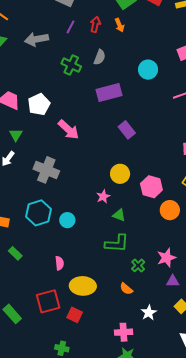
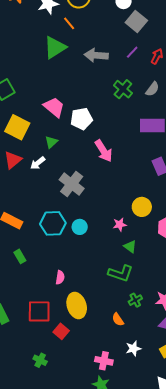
cyan circle: (67, 220) -> (80, 227), moved
yellow ellipse: (83, 286) -> (77, 306), turned 55

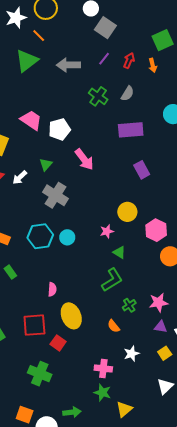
green triangle: (51, 142) -> (46, 164), moved
green L-shape: (121, 273) -> (112, 280), turned -45
green cross: (40, 360) -> (40, 374), size x1.6

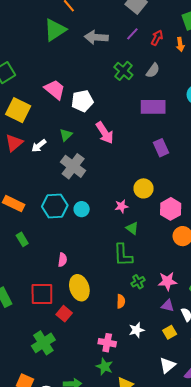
green L-shape: (112, 280) -> (123, 255), turned 115
orange semicircle: (114, 326) -> (121, 301), turned -144
green cross: (40, 374) -> (43, 343), turned 30

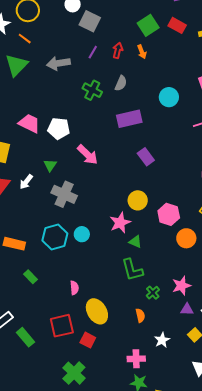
white pentagon: (82, 101) -> (59, 128), turned 30
pink star: (121, 206) -> (120, 223), size x1.5

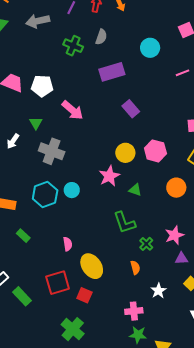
pink hexagon: (169, 214) -> (155, 151), moved
green triangle: (135, 242) -> (135, 190), moved

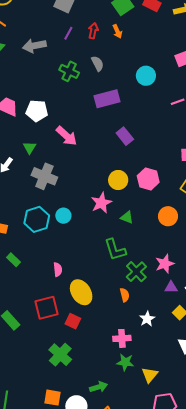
gray semicircle: (101, 37) -> (97, 63), turned -49
green cross: (146, 244) -> (136, 272), size x1.5

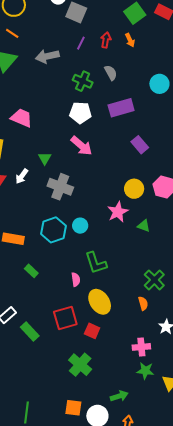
white pentagon: (37, 111) -> (80, 113), moved
green L-shape: (115, 250) -> (96, 263), moved

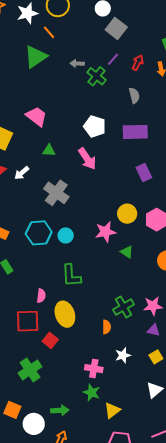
gray arrow: (47, 56) -> (77, 63), size x0.6
green cross: (83, 81) -> (97, 76), moved
green triangle: (45, 158) -> (49, 150), moved, turned 48
pink semicircle: (76, 279) -> (41, 296), moved

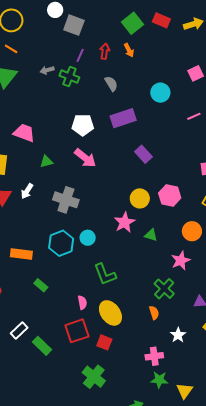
pink star: (153, 306) -> (181, 261), moved

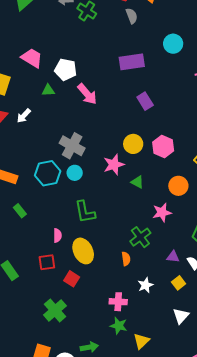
gray semicircle: (111, 84) -> (132, 16), moved
white pentagon: (83, 125) -> (66, 70), moved
gray cross: (66, 200) -> (72, 146), moved
red square: (77, 331) -> (47, 262), size x0.7

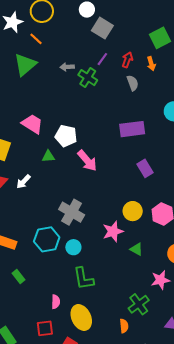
cyan circle: (75, 173) -> (73, 247), moved

